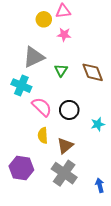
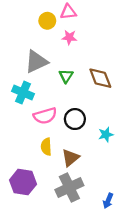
pink semicircle: (42, 107) -> (45, 116), turned 120
gray cross: (64, 173) -> (69, 188), turned 30
blue arrow: (100, 185) -> (108, 201), turned -144

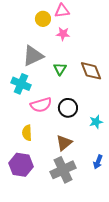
yellow semicircle: (46, 147) -> (27, 133), moved
blue arrow: (108, 201) -> (98, 162), moved

